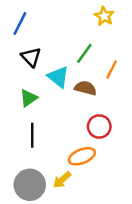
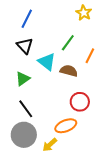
blue line: (20, 24) -> (27, 19), moved
black line: (32, 135) -> (26, 109), turned -36
gray circle: (30, 185) -> (24, 135), moved

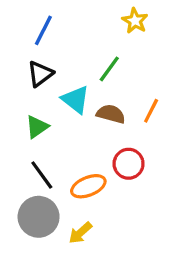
black triangle: (25, 46) -> (40, 74), turned 36
orange line: (90, 56) -> (151, 111), moved
orange ellipse: (66, 126) -> (88, 186), moved

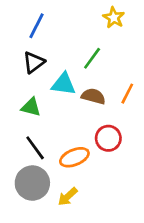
cyan triangle: (76, 99) -> (64, 84), turned -30
green triangle: (37, 127) -> (31, 107), turned 50

